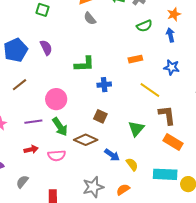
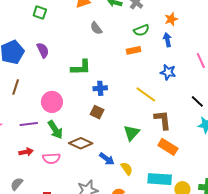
gray semicircle: (90, 18) -> (96, 28), moved
orange rectangle: (135, 59) -> (134, 50), moved
brown line: (20, 85) -> (16, 87), turned -35
brown square: (100, 116) -> (97, 112), moved

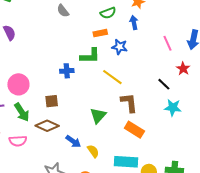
green L-shape: (81, 67) -> (90, 56), moved
blue star: (168, 72) -> (120, 47), moved
brown square: (97, 112) -> (52, 101), moved, turned -32

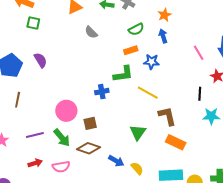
pink circle: (18, 84) -> (66, 111), moved
black line: (164, 84) -> (200, 94), turned 56

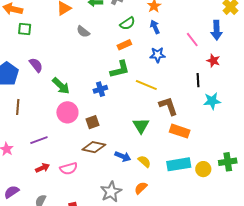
blue star: (151, 62) -> (158, 55), moved
green arrow: (62, 138) -> (61, 86), moved

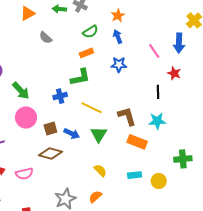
yellow line: (146, 85) -> (92, 108), moved
cyan star: (212, 101) -> (157, 121), moved
blue arrow: (123, 156) -> (72, 134), moved
green cross: (228, 162) -> (183, 159), moved
cyan rectangle: (179, 164) -> (134, 175), size x0.6

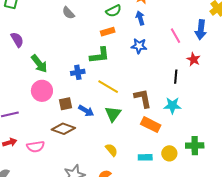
yellow circle: (159, 181) -> (169, 153), moved

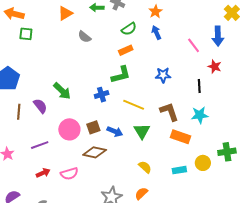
purple semicircle: (17, 40) -> (40, 106), moved
blue star: (139, 46) -> (163, 75), moved
pink circle: (42, 91) -> (69, 129), moved

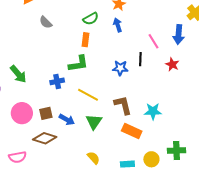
orange rectangle: (126, 50) -> (86, 40), turned -64
black line: (199, 86) -> (140, 59), moved

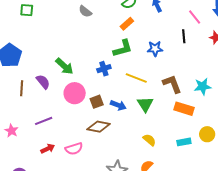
orange rectangle: (86, 40) -> (127, 24), turned 48
blue star: (120, 68) -> (155, 49), moved
pink circle: (22, 113) -> (75, 93), moved

